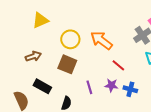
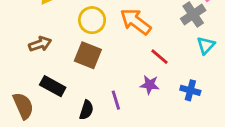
purple line: (89, 87) -> (116, 100), moved
blue cross: (130, 89) -> (190, 90), moved

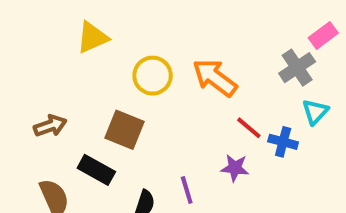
brown arrow: (40, 44) -> (50, 126), moved
brown square: (88, 55) -> (124, 130), moved
blue cross: (190, 90) -> (283, 142), moved

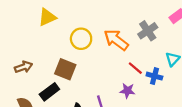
gray cross: (297, 68) -> (148, 31), moved
black rectangle: (96, 170) -> (49, 92), turned -66

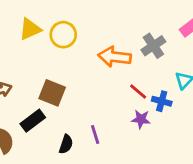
yellow circle: (81, 39) -> (63, 35), moved
orange arrow: (116, 40) -> (115, 57), turned -30
purple star: (127, 91) -> (141, 119), moved

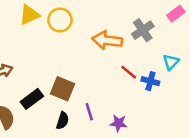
brown square: (52, 93) -> (63, 89), moved
purple star: (141, 119) -> (119, 123), moved

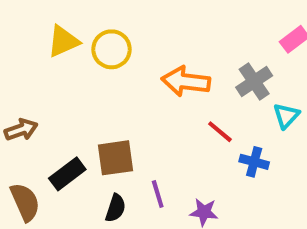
gray cross: (143, 30) -> (254, 81), moved
blue cross: (150, 81) -> (254, 162), moved
brown square: (63, 89) -> (116, 158), turned -30

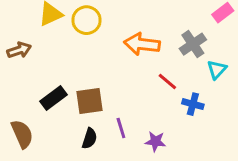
brown arrow: (21, 130) -> (19, 50), moved
black rectangle: (67, 174) -> (54, 98), moved

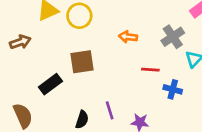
orange arrow: (142, 44) -> (128, 37), size x0.6
red line: (167, 82) -> (150, 70), turned -36
brown square: (90, 101) -> (82, 62), moved

